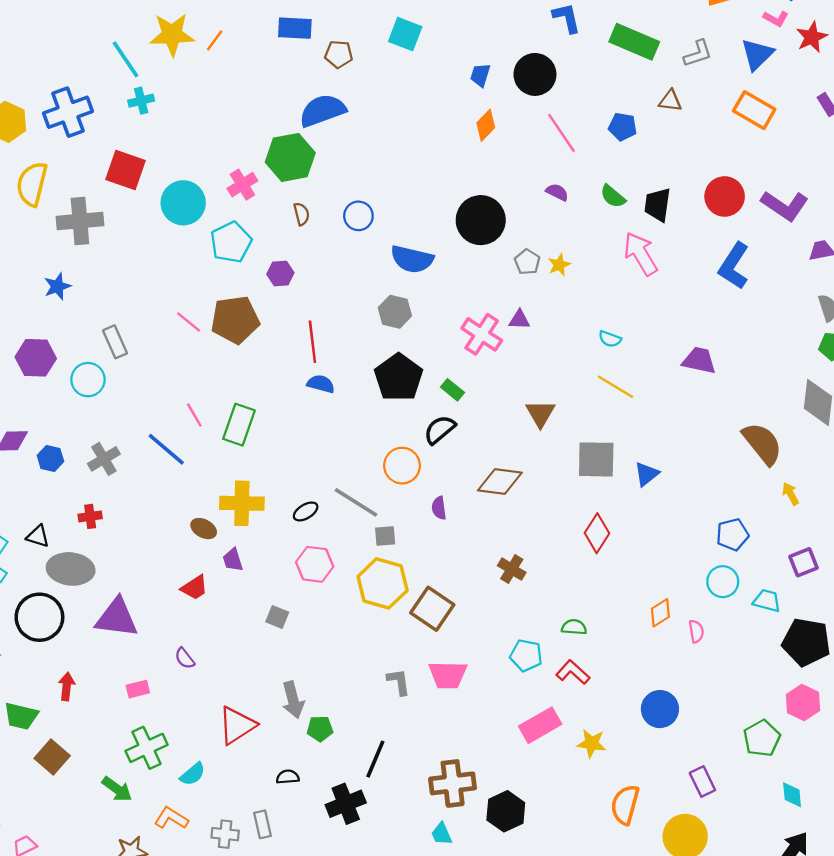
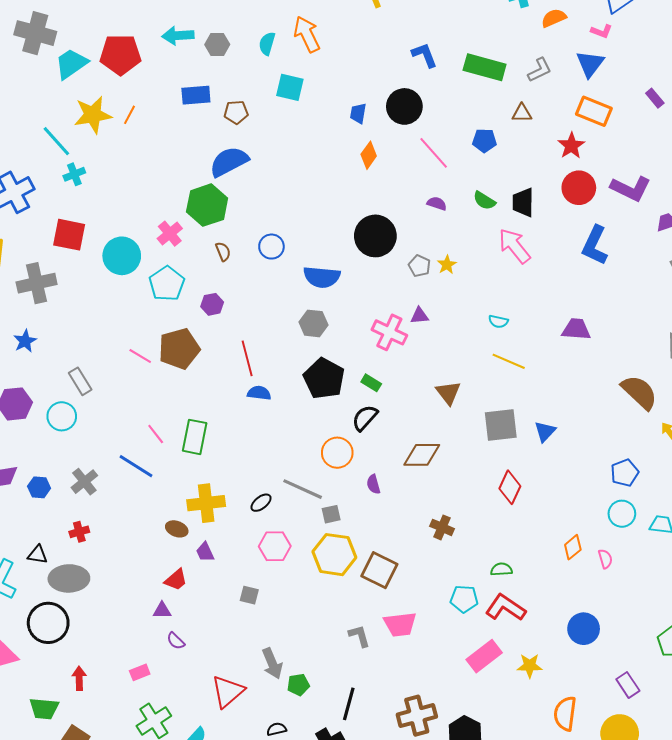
red star: (812, 37) -> (571, 146), moved
purple triangle: (117, 618) -> (162, 610), moved, size x0.5
red L-shape: (573, 672) -> (506, 608), size x1.4

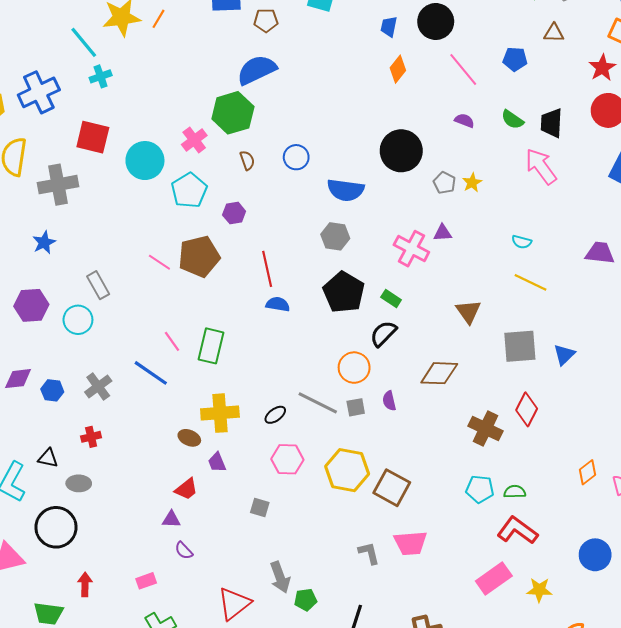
gray square: (331, 514) -> (356, 407), moved
brown cross: (442, 527) -> (485, 428), moved, size x1.4
gray ellipse: (69, 578) -> (79, 483), size x0.6
cyan pentagon: (464, 599) -> (480, 489), moved

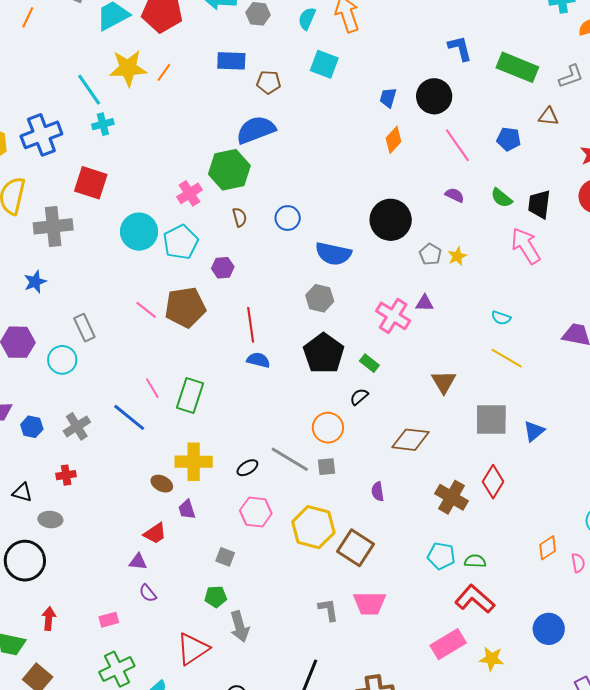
cyan circle: (145, 161) -> (139, 232), moved
black semicircle: (383, 334) -> (359, 397), size x0.7
purple semicircle: (389, 401) -> (378, 491), moved
green pentagon: (306, 600) -> (216, 597), moved

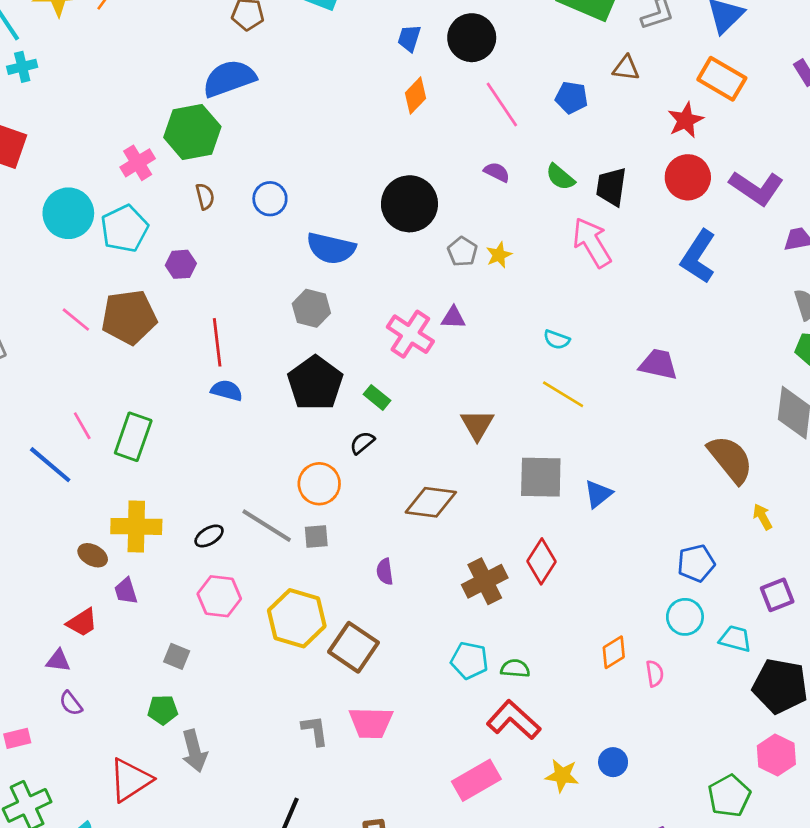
brown cross: (451, 497) -> (485, 581), turned 32
blue circle: (549, 629) -> (613, 762), size x0.7
yellow star: (492, 659) -> (562, 776), moved

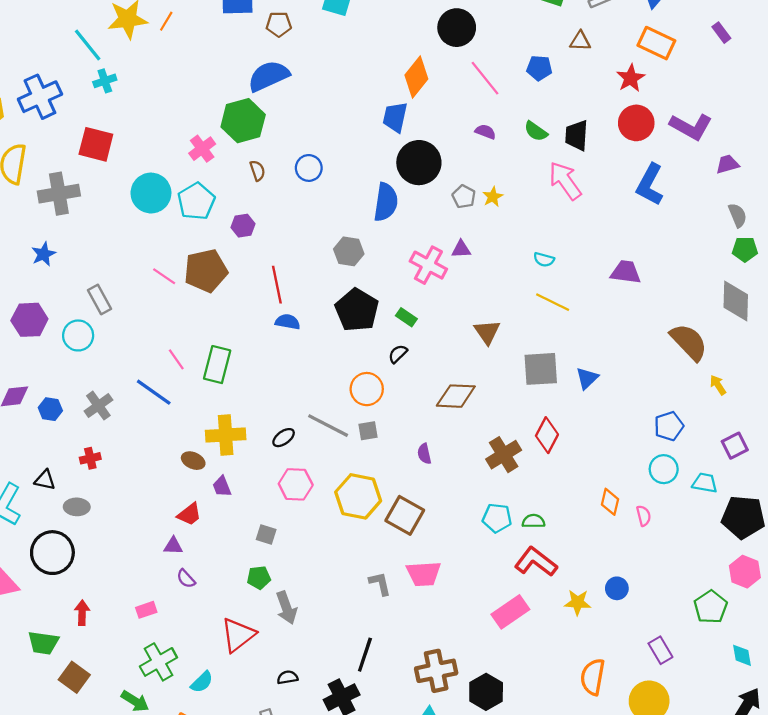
blue trapezoid: (409, 38) -> (395, 117), moved, size x1.4
orange diamond: (416, 96) -> (416, 77), size x1.4
blue semicircle: (331, 248) -> (386, 202), moved, turned -90
orange diamond: (614, 652) -> (610, 502), turned -40

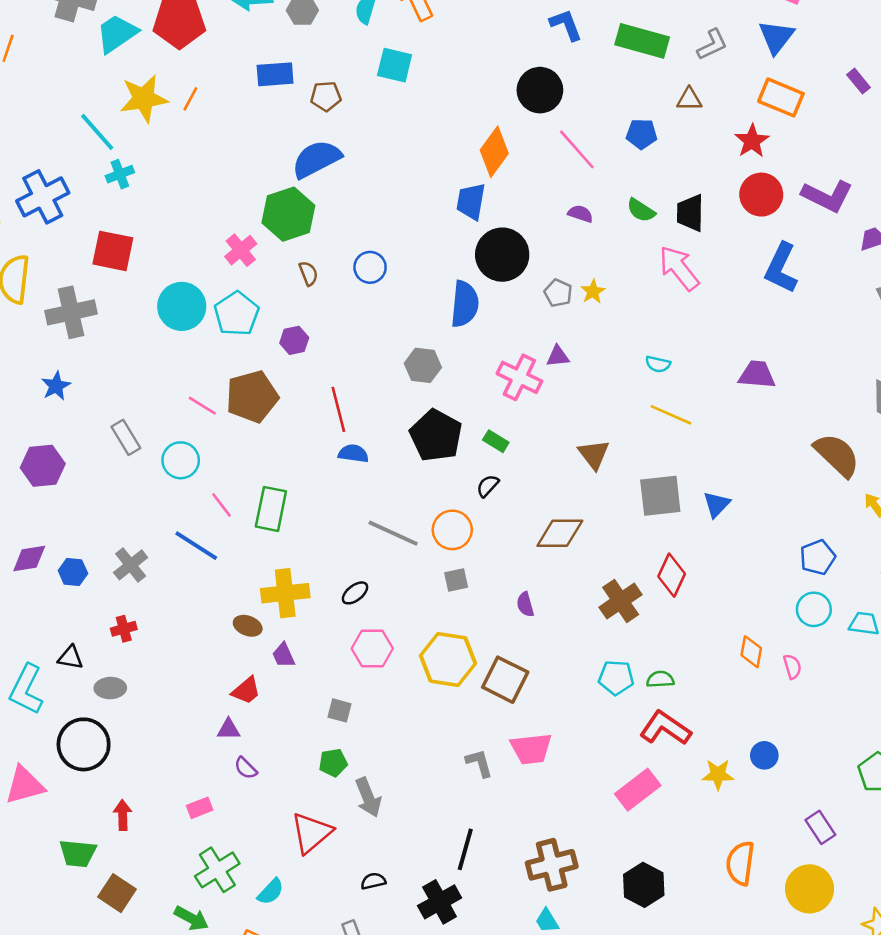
cyan circle: (78, 335) -> (181, 460), moved
gray line: (328, 426) -> (393, 533), moved
black hexagon: (486, 692) -> (644, 885), moved

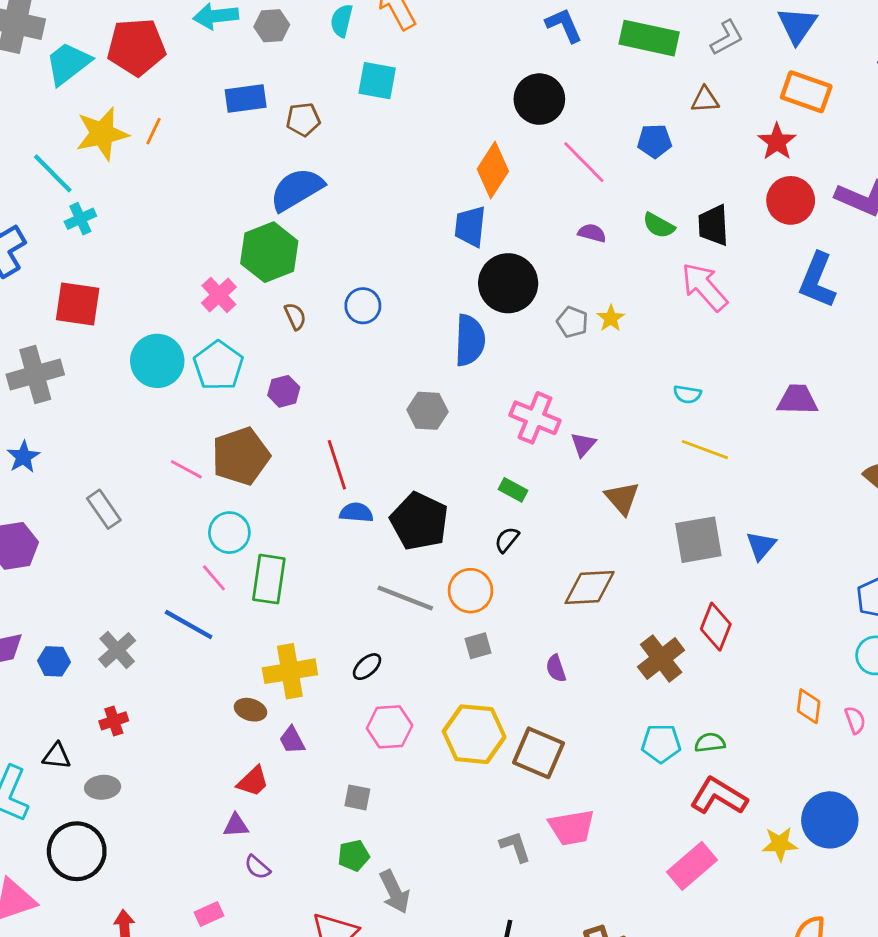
purple triangle: (558, 356) -> (583, 444), moved, turned -40
black pentagon: (436, 435) -> (419, 521), moved
cyan circle: (181, 460) -> (229, 533), moved
blue circle: (764, 755) -> (830, 820), size x1.8

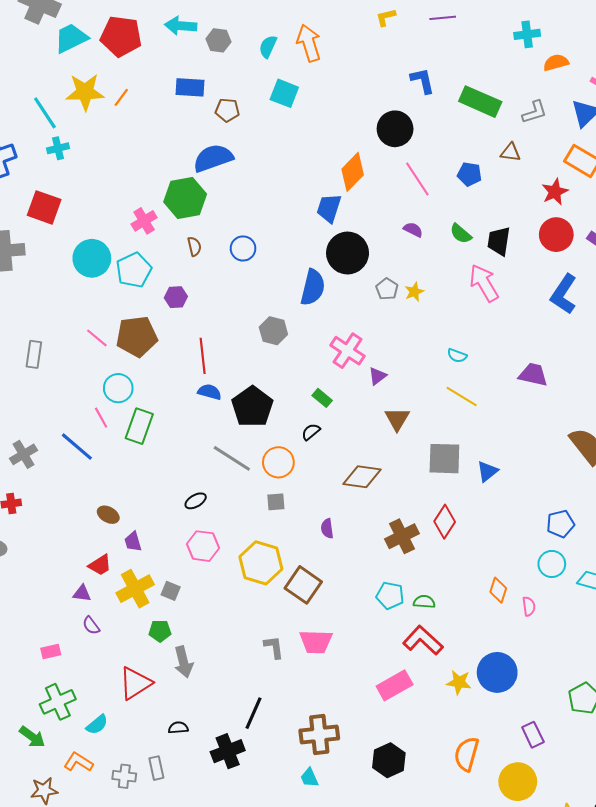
gray rectangle: (104, 509) -> (34, 354), turned 32
yellow cross: (290, 671) -> (135, 589), moved, turned -30

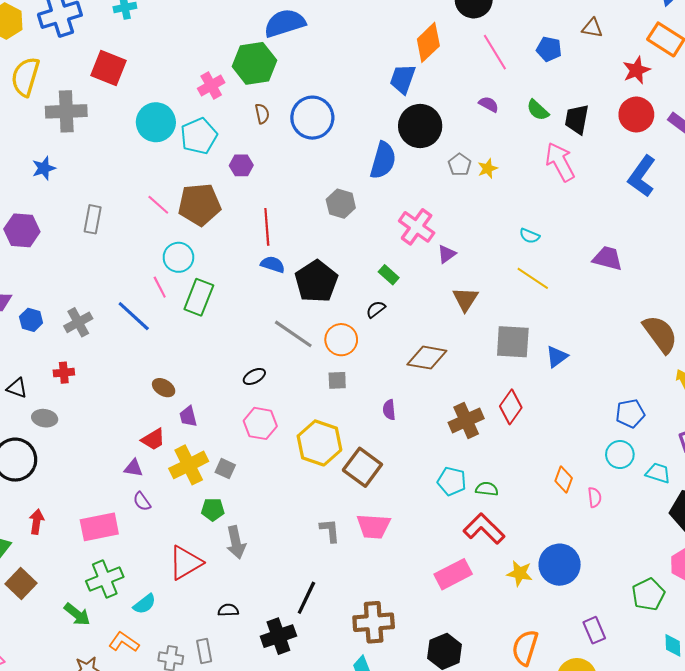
blue circle: (243, 248) -> (312, 118), size x1.6
pink rectangle: (51, 652) -> (99, 527), size x1.8

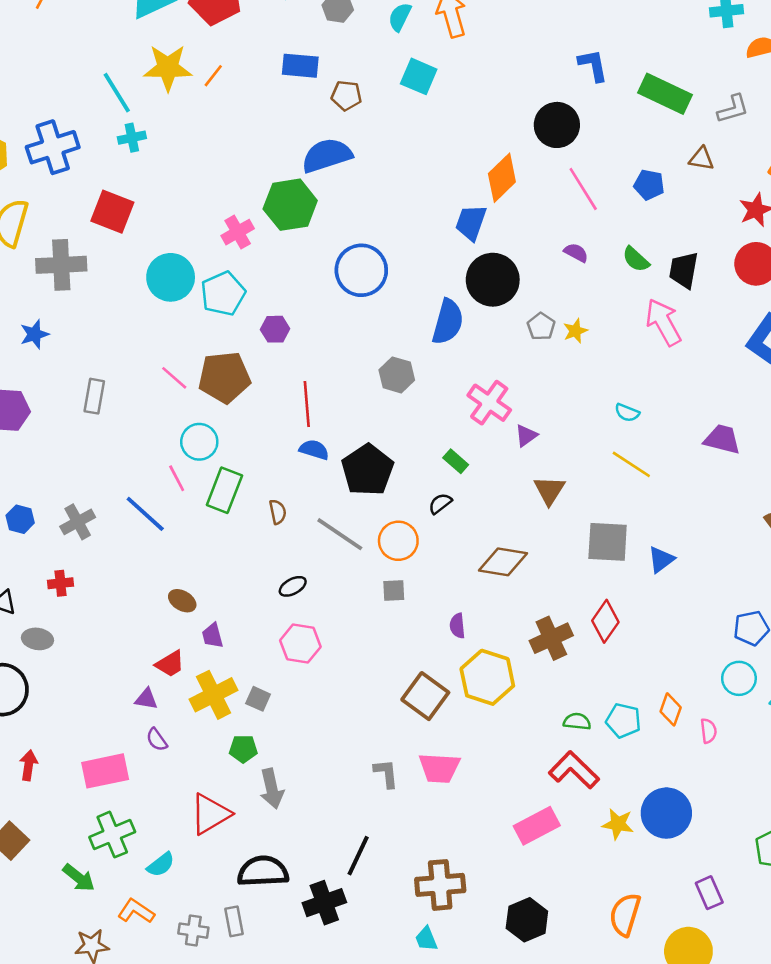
brown semicircle: (262, 114) -> (278, 512), moved
yellow hexagon: (319, 443) -> (487, 677), moved
cyan pentagon: (452, 481) -> (623, 721), moved
black semicircle: (228, 610) -> (263, 871), size x2.0

